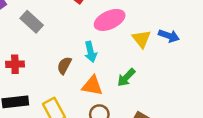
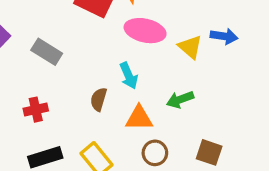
pink ellipse: (110, 20) -> (145, 31), turned 48
green arrow: (126, 77) -> (180, 100), turned 36

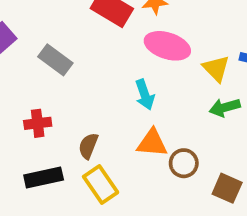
brown semicircle: (99, 99) -> (88, 146), moved
green arrow: (180, 100) -> (225, 107), moved
brown circle: (155, 153) -> (184, 163), moved

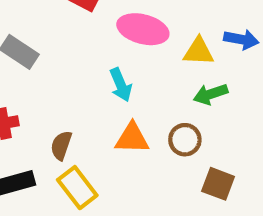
yellow triangle: (216, 69) -> (199, 51), turned -40
brown circle: (184, 163) -> (185, 140), moved

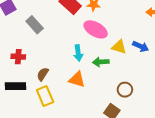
green arrow: (211, 94) -> (101, 62), moved
brown circle: (185, 140) -> (125, 90), moved

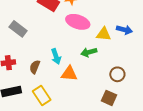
cyan arrow: (78, 53) -> (56, 56), moved
brown semicircle: (43, 74) -> (35, 67), moved

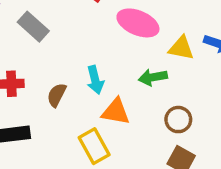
brown circle: (117, 74) -> (178, 120), moved
yellow rectangle: (42, 95) -> (94, 146), moved

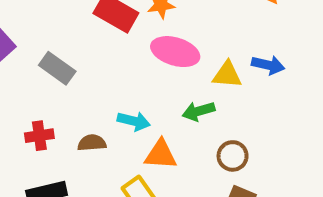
cyan arrow: (95, 80) -> (134, 121), turned -56
brown semicircle: (57, 95) -> (92, 143), turned 65

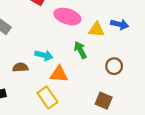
green arrow: (199, 111) -> (80, 50), turned 78
brown circle: (233, 156) -> (114, 66), moved

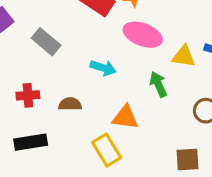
cyan arrow: (44, 55) -> (103, 68), moved
brown square: (104, 101) -> (188, 160), turned -30

